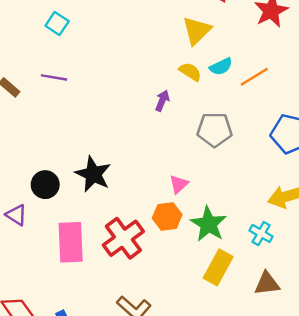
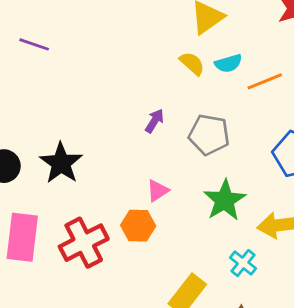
purple arrow: (162, 101) -> (155, 121), moved
green star: (208, 224) -> (225, 200), moved

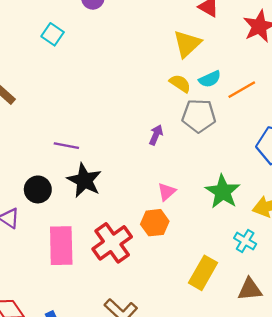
purple line: (34, 44) -> (66, 146), moved
gray pentagon: (209, 135) -> (199, 116), moved

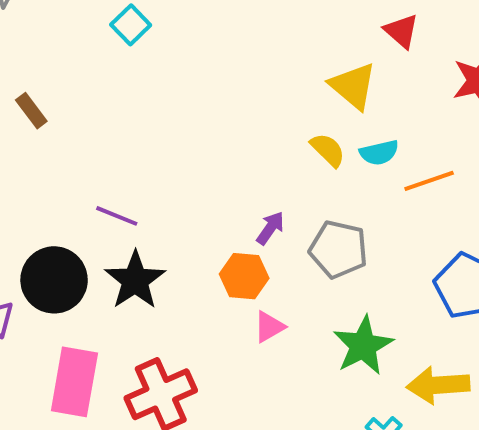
yellow triangle: (187, 44) -> (353, 86), turned -48
gray pentagon: (199, 116) -> (338, 249), moved
black circle: (38, 189) -> (54, 280), size x1.4
orange hexagon: (155, 223) -> (244, 276), moved

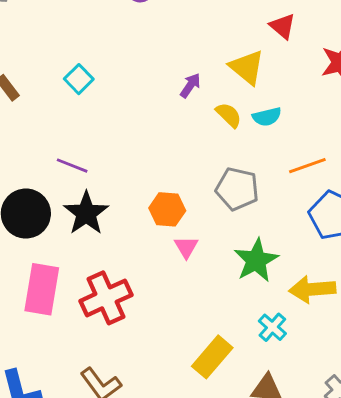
cyan square: (131, 25) -> (79, 79), moved
orange line: (429, 181) -> (307, 166), moved
purple arrow: (270, 228) -> (190, 85), moved
pink triangle: (269, 327) -> (186, 247), turned -30

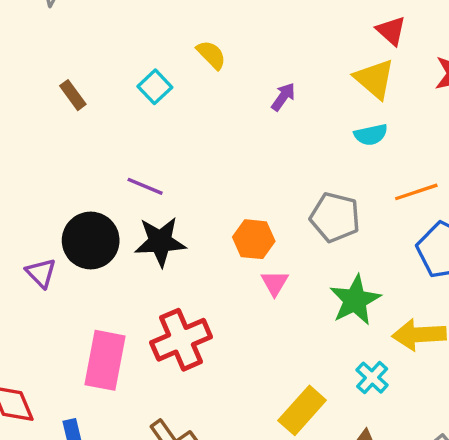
yellow triangle: (247, 67) -> (374, 79), moved
yellow semicircle: (229, 115) -> (211, 55), moved
black star: (86, 213) -> (160, 242), turned 30
pink rectangle: (42, 289) -> (105, 360), moved

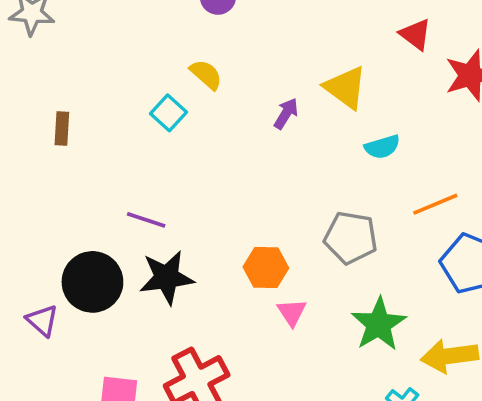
red triangle: (391, 31) -> (415, 34), moved
yellow triangle: (374, 79) -> (345, 88), moved
cyan square: (155, 87) -> (168, 113), moved
brown rectangle: (73, 95) -> (62, 128), turned 44

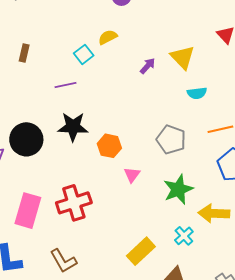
yellow semicircle: (206, 75) -> (108, 37), turned -78
purple line: (146, 220) -> (66, 85), moved, turned -40
orange hexagon: (266, 267) -> (109, 146), moved
black star: (167, 278) -> (73, 127), moved

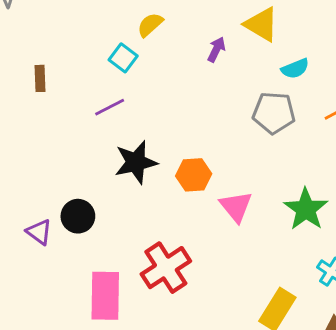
black circle: (26, 139) -> (78, 216), moved, size x0.7
gray pentagon: (171, 140) -> (274, 113), moved
pink triangle: (132, 175) -> (236, 207), size x1.4

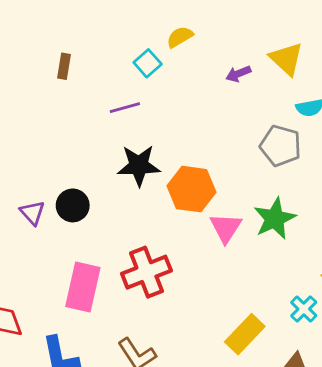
purple arrow: (216, 49) -> (238, 74), turned -150
orange hexagon: (194, 175) -> (191, 189), size x1.4
green star: (306, 209) -> (275, 219), moved

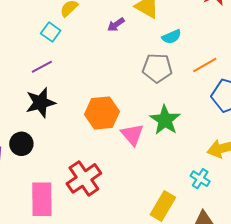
black star: (139, 165) -> (40, 103), moved

